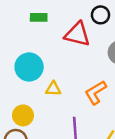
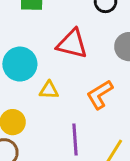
red triangle: (77, 34) -> (72, 44), moved

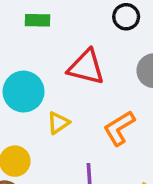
yellow triangle: (49, 90) -> (58, 123), turned -36

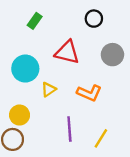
green rectangle: (37, 20) -> (35, 21), turned -56
orange L-shape: (119, 128) -> (89, 93), turned -125

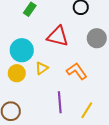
orange L-shape: (89, 93) -> (77, 71), turned -150
yellow circle: (20, 115) -> (17, 73), moved

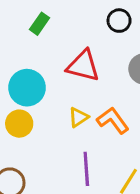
yellow triangle: (42, 68) -> (78, 117), moved

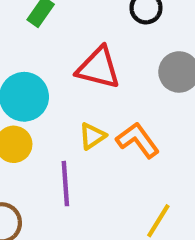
purple line: (86, 169) -> (65, 184), moved

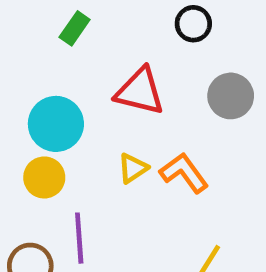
purple line: (65, 184) -> (79, 238), moved

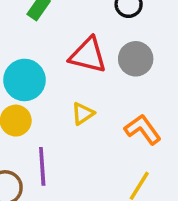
gray circle: (231, 96) -> (136, 59), moved
orange L-shape: (184, 173) -> (143, 129), moved

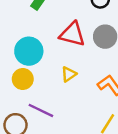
purple line: (42, 166) -> (41, 110), turned -60

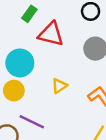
red triangle: (72, 34) -> (51, 34), moved

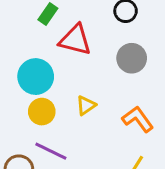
yellow circle: (14, 91) -> (42, 112), moved

